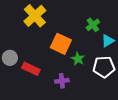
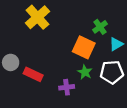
orange square: (61, 44) -> (84, 47), moved
green star: (78, 59) -> (85, 72), moved

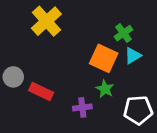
cyan triangle: (116, 44) -> (133, 56), moved
white pentagon: (112, 72) -> (138, 110), moved

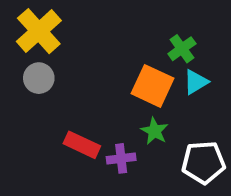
yellow cross: (46, 21) -> (39, 31), moved
gray circle: (13, 77) -> (39, 78), moved
red rectangle: (41, 92) -> (82, 145), moved

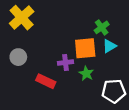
gray circle: (39, 78) -> (18, 57), moved
orange square: (153, 86) -> (85, 48), turned -30
purple cross: (121, 158) -> (65, 63), moved

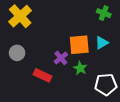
green cross: (102, 27) -> (104, 13), moved, turned -32
purple cross: (65, 63) -> (61, 58), turned -32

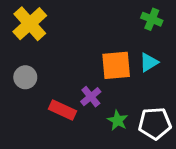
purple cross: (61, 58) -> (91, 97), moved
green star: (80, 68) -> (118, 120), moved

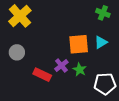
green star: (118, 120) -> (80, 70), moved

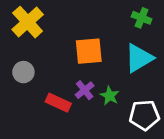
cyan triangle: (101, 42) -> (139, 58), size x1.6
orange square: (79, 44) -> (89, 51), moved

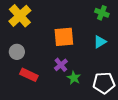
cyan triangle: (139, 58) -> (100, 42), size x0.6
green star: (110, 96) -> (74, 78), moved
red rectangle: (58, 103) -> (29, 75), moved

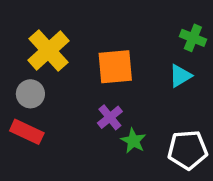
green cross: (102, 13) -> (193, 38), moved
yellow cross: (20, 16) -> (48, 51), moved
red rectangle: (29, 75) -> (27, 132), moved

